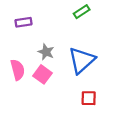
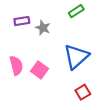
gray star: (46, 52) -> (43, 28), moved
red square: (89, 98) -> (83, 92), turned -32

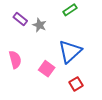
purple rectangle: (22, 21) -> (20, 19), turned 48
pink square: (40, 70) -> (47, 69), moved

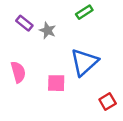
pink square: (47, 69) -> (56, 83), turned -35
red square: (76, 84) -> (108, 101), moved

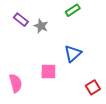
blue triangle: (84, 62) -> (73, 54), size x0.7
pink semicircle: (18, 72) -> (16, 83), moved

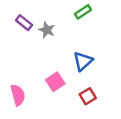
pink square: (48, 72) -> (55, 82), turned -35
red square: (93, 87) -> (88, 96), moved

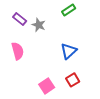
pink square: (55, 82) -> (47, 86), moved
pink semicircle: (18, 95) -> (18, 51), moved

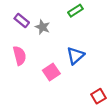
red square: (73, 80) -> (98, 96), moved
pink square: (47, 86) -> (51, 72), moved

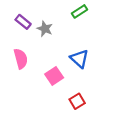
blue triangle: (75, 56) -> (79, 59), turned -36
red square: (98, 96) -> (77, 101), moved

